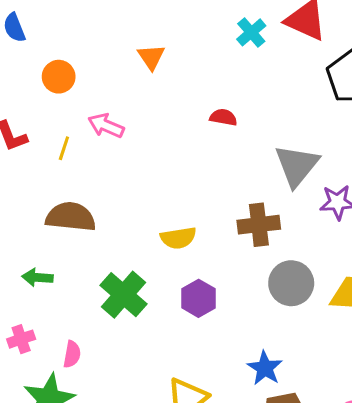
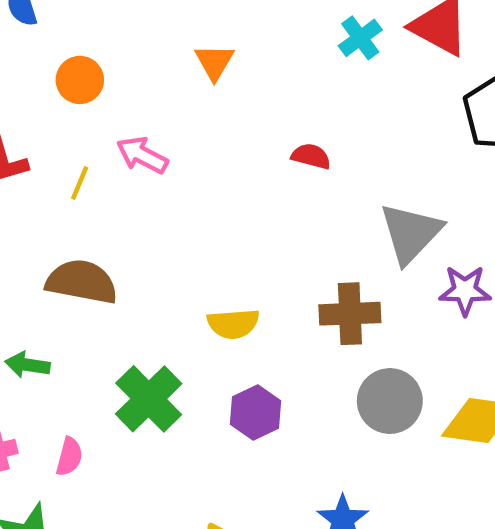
pink semicircle: (72, 354) -> (69, 457), moved

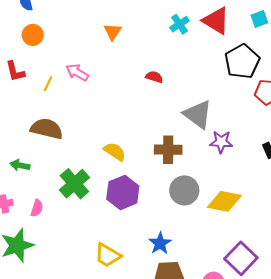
orange circle: (80, 80) -> (33, 35), moved
gray triangle: (411, 233) -> (198, 114), turned -40
yellow semicircle: (233, 324) -> (115, 151), turned -145
purple hexagon: (256, 412) -> (123, 192), size x1.4

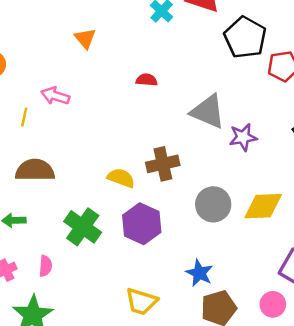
brown cross: (168, 150) -> (163, 164), moved

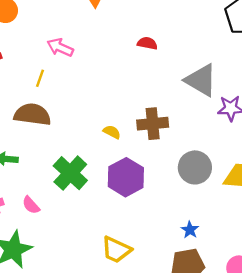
yellow line: (24, 117) -> (40, 78), moved
yellow semicircle: (121, 178) -> (112, 132), size x0.7
pink semicircle: (45, 266) -> (31, 205), turned 126
blue star: (199, 273) -> (190, 230), moved, size x0.7

